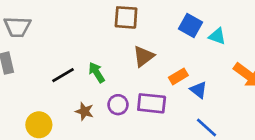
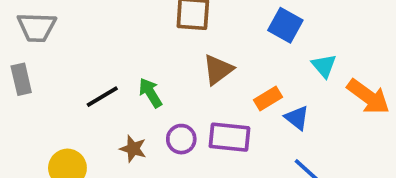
cyan triangle: (217, 36) -> (324, 66), moved, turned 30

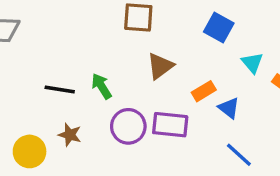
black line: (102, 97) -> (60, 90), turned 40
purple circle: (181, 139) -> (128, 126), size x1.4
brown star: (133, 149) -> (70, 135), moved

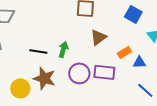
green arrow: (102, 86) -> (63, 49), turned 49
blue triangle: (229, 108) -> (139, 62), turned -40
brown star: (70, 135) -> (44, 78), size x1.6

